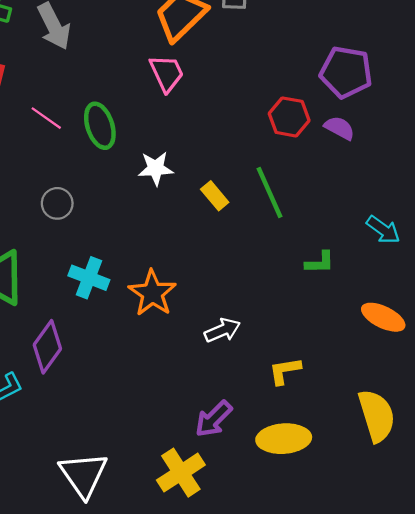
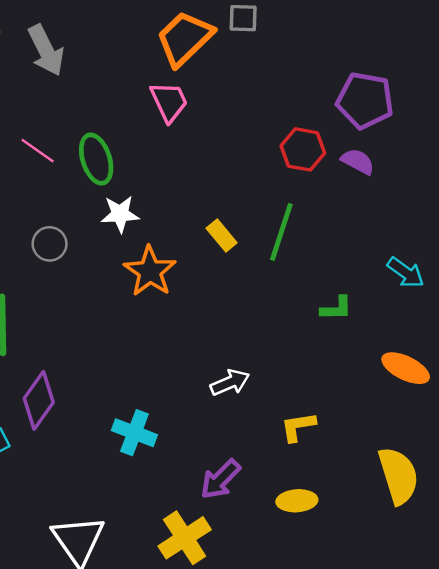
white star: (156, 168) -> (120, 214), moved
green line: (269, 192) -> (281, 232), turned 42
cyan cross: (89, 278) -> (134, 433), moved
orange star: (152, 293) -> (150, 271), moved
yellow ellipse: (284, 439) -> (297, 501), size x0.7

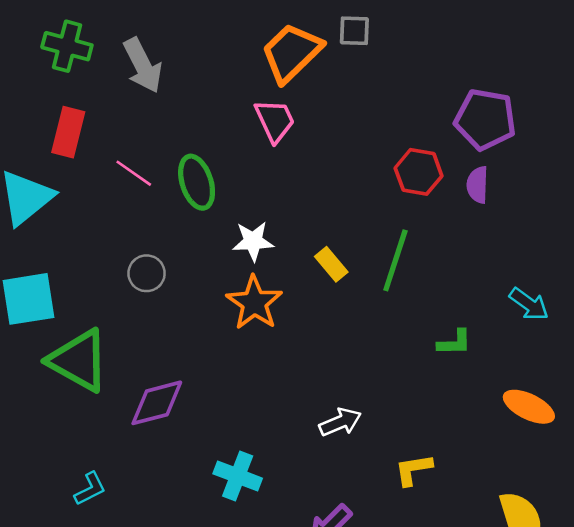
purple semicircle: (358, 161) -> (478, 185), turned -116
white star: (120, 214) -> (253, 241), moved
purple diamond: (39, 400) -> (157, 403), moved, turned 40

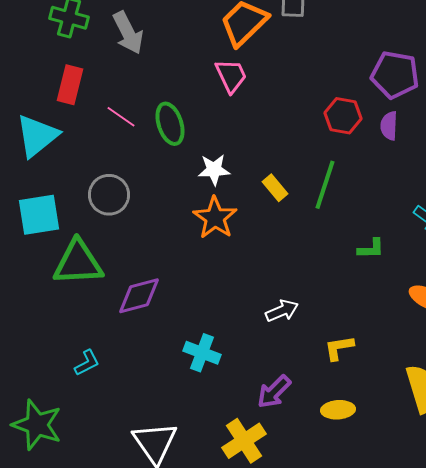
gray circle: (147, 273) -> (109, 195), moved, size x1.4
green triangle: (79, 361) -> (78, 263), turned -32

